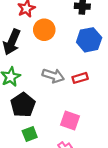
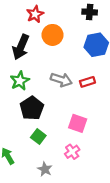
green square: (30, 134) -> (38, 136), turned -32

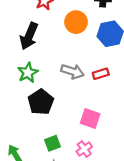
orange circle: (53, 35) -> (76, 22), moved
green square: (38, 136) -> (52, 143), moved, turned 32

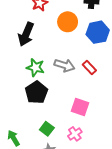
green star: (28, 73) -> (35, 68), moved, turned -30
red rectangle: (101, 74) -> (89, 68), turned 64
green square: (52, 143) -> (47, 129), turned -32

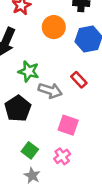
gray arrow: (64, 65) -> (50, 91), moved
green star: (35, 68) -> (29, 71), moved

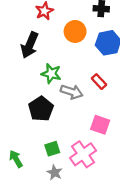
pink square: (68, 125) -> (100, 125), moved
green square: (30, 150) -> (52, 149), turned 35
pink cross: (62, 156) -> (83, 154), size x1.6

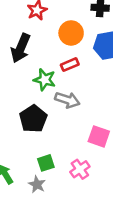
red rectangle: (99, 82) -> (70, 65), moved, turned -70
pink cross: (83, 154) -> (80, 169), size x0.7
gray star: (55, 173) -> (37, 184), moved

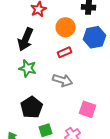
green star: (45, 80) -> (28, 68), moved
black pentagon: (33, 119) -> (32, 107), moved

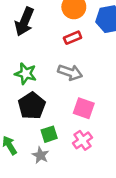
green star: (28, 68) -> (26, 74), moved
pink square: (88, 109) -> (84, 108), moved

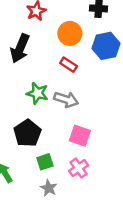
red rectangle: (73, 38) -> (69, 65), turned 56
green star: (26, 74) -> (37, 93), moved
gray star: (40, 155) -> (49, 188), moved

